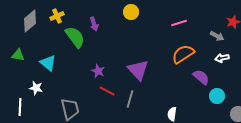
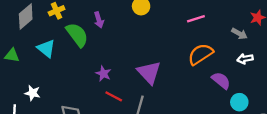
cyan triangle: (48, 63) -> (46, 48), moved

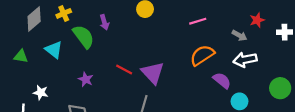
white arrow: (245, 59) -> (245, 60), size x1.5
purple star: (103, 74) -> (86, 79), moved
red line: (114, 96) -> (124, 70), moved

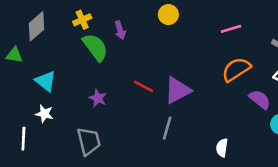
yellow cross: (64, 13) -> (82, 20), moved
cyan triangle: (54, 50) -> (46, 81), moved
green triangle: (21, 56) -> (14, 55), moved
purple triangle: (153, 73) -> (178, 90), turned 45

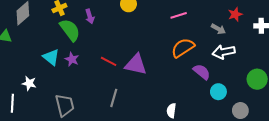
cyan triangle: (46, 81) -> (51, 57), moved
purple triangle: (178, 90) -> (136, 65), turned 40
purple star: (98, 98) -> (72, 59), moved
gray line: (167, 128) -> (114, 98), moved

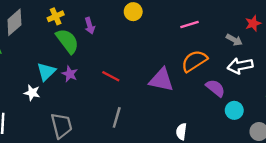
cyan triangle: (51, 57) -> (46, 72), turned 36
purple triangle: (136, 65) -> (161, 80), moved
white star: (29, 83) -> (32, 93), moved

